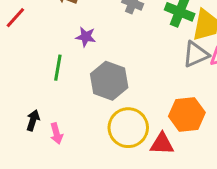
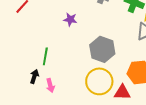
green line: (58, 68) -> (45, 56), moved
gray hexagon: (109, 81) -> (102, 49), moved

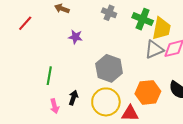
black arrow: (34, 76) -> (73, 98), moved

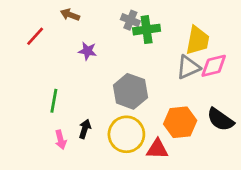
green cross: (143, 19) -> (147, 30), moved, turned -30
red line: (25, 23) -> (35, 36), moved

